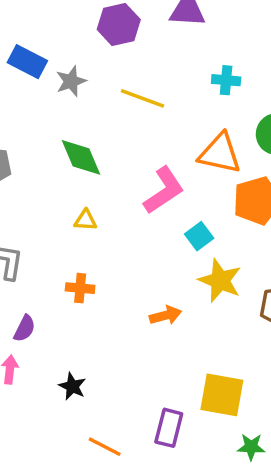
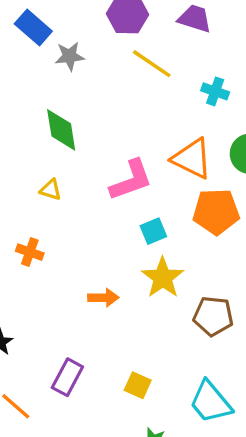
yellow line: (142, 98) -> (152, 64), moved
yellow square: (222, 395) -> (138, 385), size x0.6
purple rectangle: (169, 428) -> (67, 377), moved

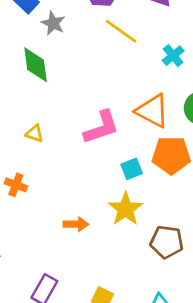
gray star: (70, 56) -> (53, 23), turned 30
cyan cross: (215, 91) -> (173, 56), turned 30
green diamond: (61, 130) -> (36, 65), moved
cyan square: (153, 231) -> (132, 169), moved

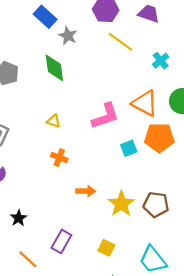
orange cross: (16, 185) -> (59, 158), moved
yellow star: (126, 209) -> (121, 204), moved

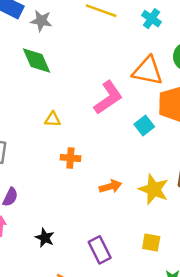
purple rectangle: (61, 241) -> (100, 250), turned -40

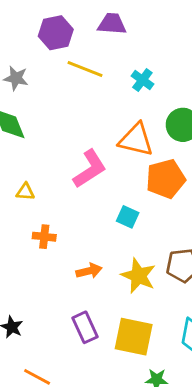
cyan square: (144, 125) -> (128, 217), moved, turned -30
yellow square: (151, 243) -> (134, 337), size x1.8
purple rectangle: (100, 250) -> (85, 327), moved

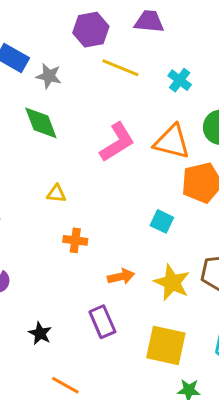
pink L-shape: (90, 169) -> (117, 142), moved
purple rectangle: (85, 327) -> (102, 322), moved

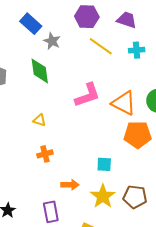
cyan cross: (180, 80) -> (137, 50), moved, turned 35
cyan square: (162, 221) -> (104, 164), moved, turned -35
orange cross: (75, 240) -> (45, 154), turned -35

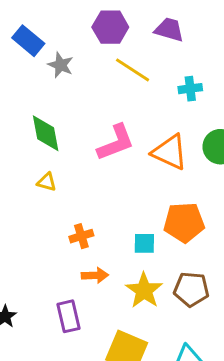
cyan cross: (137, 50) -> (190, 89), moved
green diamond: (40, 71) -> (46, 133), moved
orange pentagon: (138, 135) -> (184, 222), moved
orange cross: (45, 154) -> (81, 236), moved

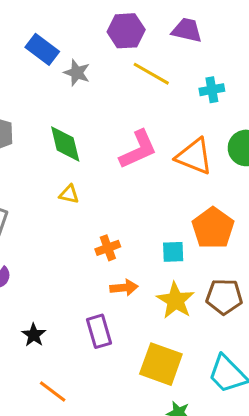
orange pentagon: (184, 222) -> (213, 228), turned -30

